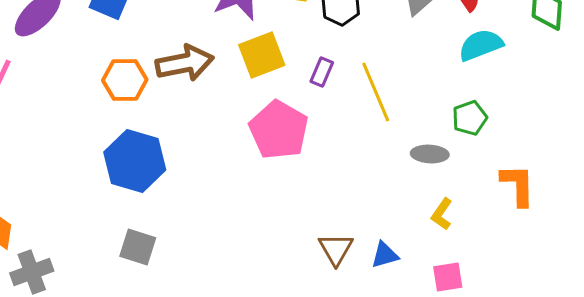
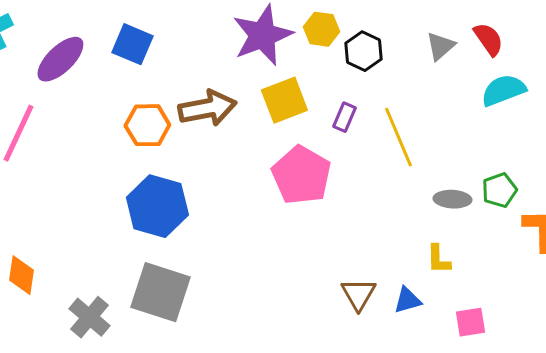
green pentagon: (470, 118) -> (499, 190), moved
yellow L-shape: (442, 214) -> (438, 259), moved, turned -36
gray square: (138, 247) -> (160, 292), size x1.6
gray cross: (32, 272) -> (89, 317), moved, turned -30

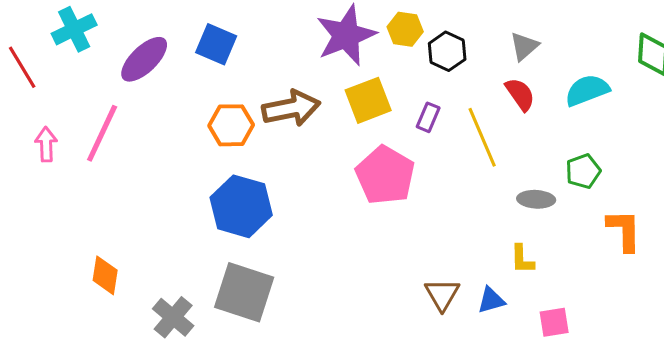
red semicircle: (488, 39) -> (520, 94), moved
green pentagon: (499, 190) -> (583, 171), moved

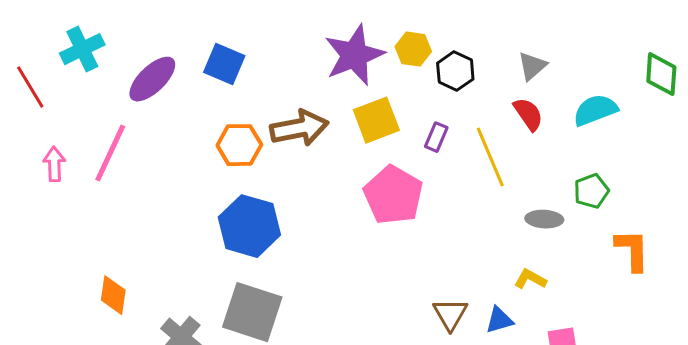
yellow L-shape: (522, 259) -> (530, 279), turned 120

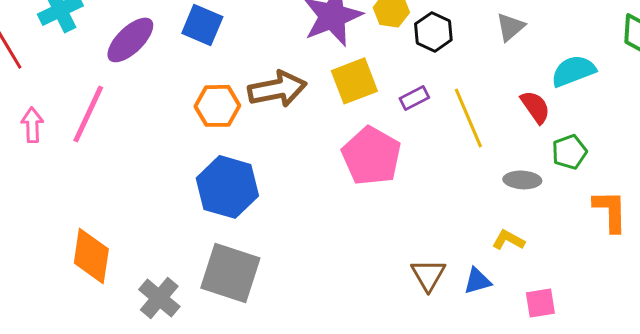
red semicircle: (528, 114) -> (535, 107), moved
purple rectangle: (436, 137) -> (414, 98), turned 40
orange diamond: (113, 295) -> (91, 256), size x1.4

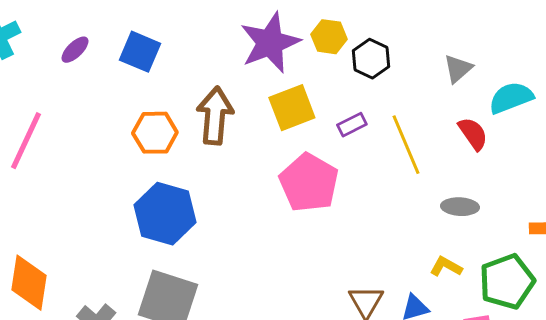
gray triangle: (510, 27) -> (458, 69), moved
purple ellipse: (130, 40) -> (75, 50), moved, size x0.6
brown arrow: (277, 89) -> (215, 116), turned -74
green pentagon: (569, 152) -> (507, 282), moved, size x1.6

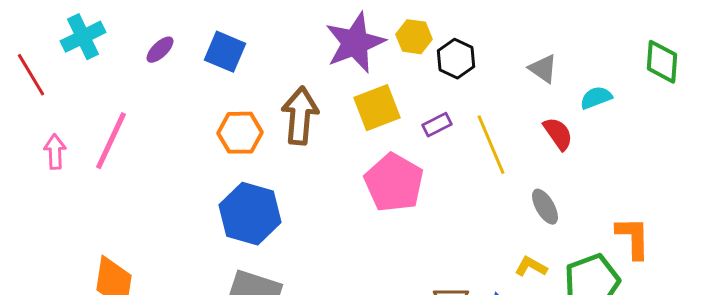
gray triangle: (458, 69) -> (543, 69), turned -44
cyan semicircle: (511, 98) -> (596, 98), size x0.7
gray ellipse: (460, 207) -> (545, 207), turned 57

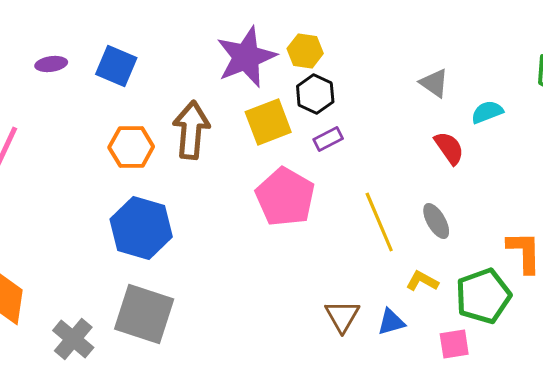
purple ellipse: (160, 50) -> (51, 64), turned 36
black hexagon: (456, 59) -> (315, 94), moved
yellow line: (491, 145) -> (379, 222), moved

